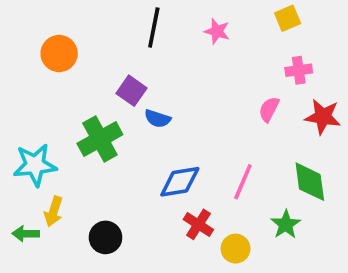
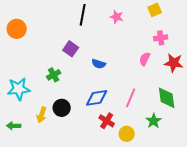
orange circle: (59, 54) -> (17, 29), moved
blue semicircle: (158, 119) -> (99, 64), moved
green cross: (100, 139) -> (54, 75), size x0.6
yellow arrow: (54, 211) -> (42, 115), moved
black circle: (106, 237) -> (62, 108), moved

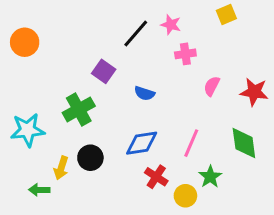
black line: (83, 15) -> (136, 33), moved, turned 30
pink cross: (161, 38) -> (185, 54), moved
green cross: (54, 75) -> (79, 109), size x1.5
green star: (154, 121) -> (210, 177), moved
green arrow: (14, 126) -> (39, 190), moved

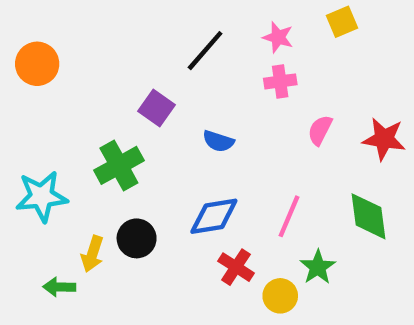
pink star: (171, 25) -> (278, 37), moved

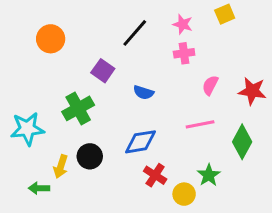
orange circle: (37, 64) -> (51, 39), moved
pink line: (289, 216) -> (200, 124), moved, turned 56
green diamond: (369, 216) -> (242, 142), turned 36

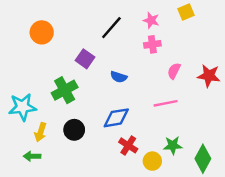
green diamond: (242, 142) -> (203, 159), moved
yellow arrow: (61, 166) -> (41, 132), moved
green star: (209, 175) -> (173, 145), turned 30

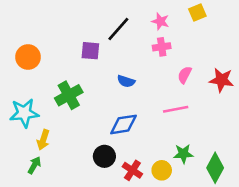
orange circle: (42, 32) -> (28, 57), moved
purple square: (85, 59) -> (90, 51), moved, turned -30
black circle: (74, 130) -> (104, 156), moved
red cross: (128, 145) -> (132, 170), moved
green arrow: (32, 156) -> (34, 165), turned 119

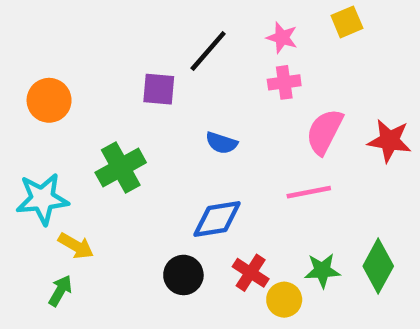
pink semicircle: (185, 75) -> (325, 132), size x1.5
yellow arrow: (43, 140) -> (76, 246), turned -78
green diamond: (215, 168) -> (378, 266), moved
red cross: (132, 170) -> (251, 273), moved

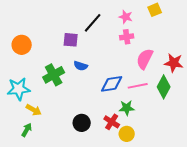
blue semicircle: (221, 143) -> (81, 66), moved
blue diamond: (217, 219) -> (112, 84), moved
green diamond: (378, 266) -> (164, 87), moved
green star: (322, 271) -> (127, 108), moved

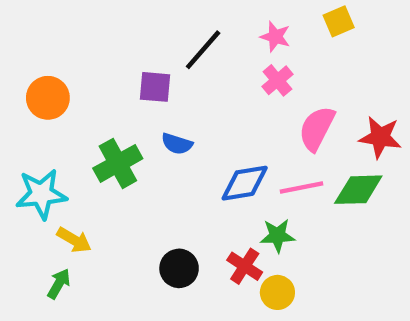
pink cross: (127, 37) -> (277, 80), turned -32
green diamond: (164, 87) -> (358, 190), turned 60

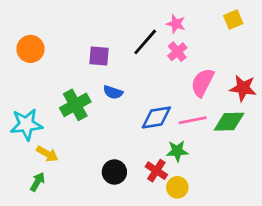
yellow square: (339, 21) -> (233, 20), moved
black line: (203, 50) -> (145, 42), moved
orange circle: (48, 98) -> (31, 49), moved

